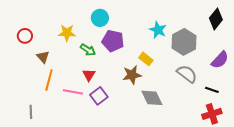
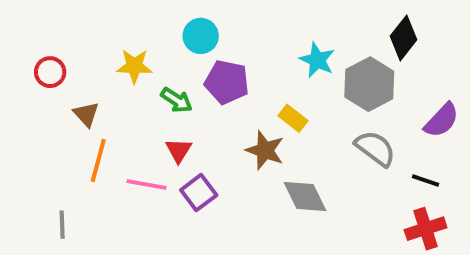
black diamond: (216, 19) -> (403, 38), moved
brown star: (132, 75) -> (265, 150), turned 30

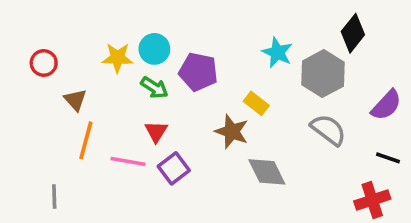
cyan circle: (201, 36) -> (154, 49), moved
black line: (426, 180) -> (388, 158), moved

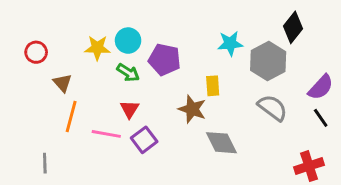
cyan star: (277, 52) -> (230, 43), turned -30
yellow rectangle: (256, 103) -> (213, 86), turned 48
black line: (388, 158) -> (321, 118), moved, turned 36

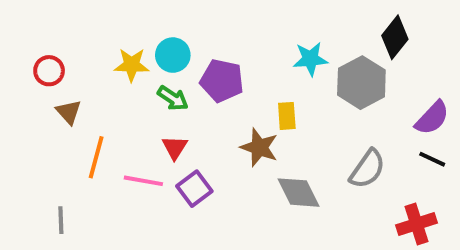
brown triangle: (62, 83) -> (69, 112), moved
gray semicircle: (273, 108) -> (367, 169), moved, turned 88
black line: (321, 118) -> (432, 159), turned -30

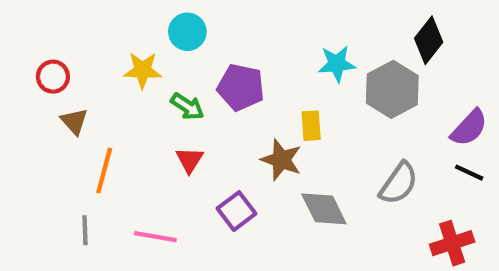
cyan circle: (173, 55) -> (187, 32), moved
pink line: (143, 181) -> (155, 237), moved
purple square: (194, 189) -> (236, 211), moved
gray line: (61, 220) -> (85, 230), moved

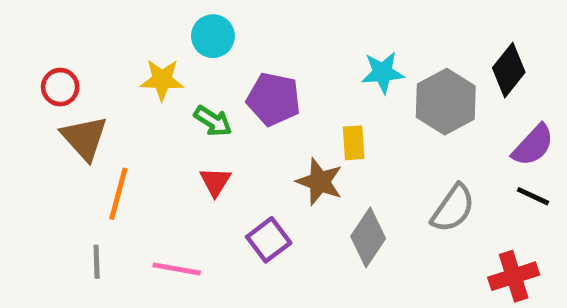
black diamond: (429, 40) -> (509, 70), moved
brown triangle: (74, 121) -> (84, 138), size x1.5
gray diamond: (324, 209) -> (368, 237), turned 60

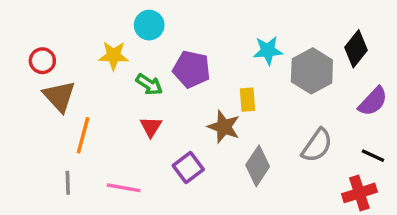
black line: (533, 196) -> (373, 156), moved

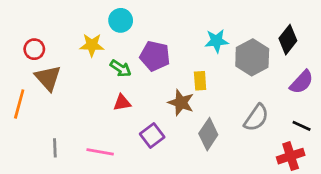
red triangle: (151, 127) -> (122, 103), turned 48
orange line: (83, 135) -> (19, 104), moved

